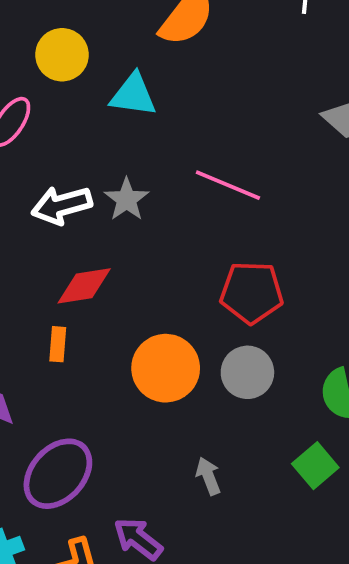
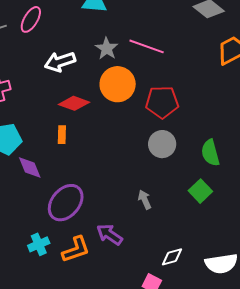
gray star: (127, 199) -> (107, 48), moved
red diamond: (84, 286) -> (74, 103), turned 32
orange circle: (166, 368) -> (118, 84), moved

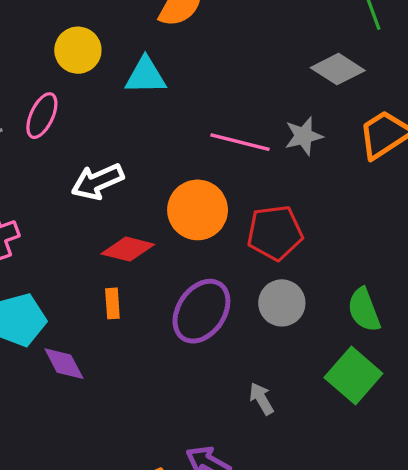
gray star: (107, 48) -> (304, 136), moved, turned 30
green square: (200, 191) -> (353, 376), size x1.4
purple ellipse: (66, 203) -> (201, 311), moved

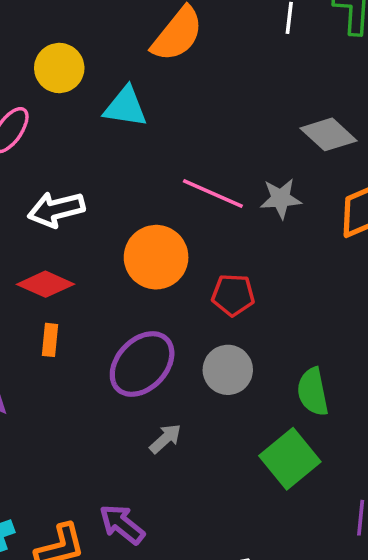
red pentagon: (275, 233) -> (233, 295), size x0.7
red diamond: (128, 249) -> (45, 284), moved
gray arrow: (261, 399) -> (165, 439), moved, turned 68

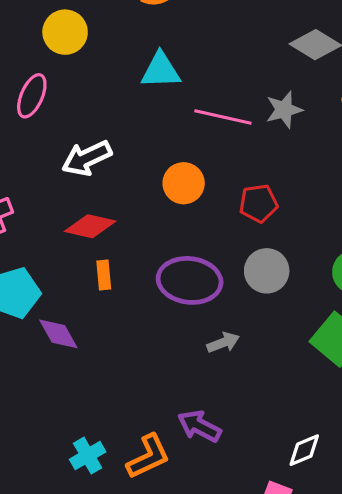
cyan triangle: (125, 107) -> (161, 70), moved
orange circle: (156, 257) -> (184, 183), size x0.7
purple ellipse: (142, 364) -> (190, 280), turned 64
gray arrow: (165, 439) -> (223, 343), turned 32

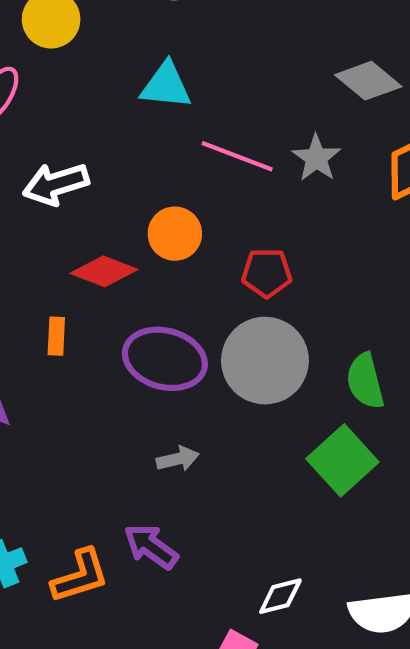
gray star: (284, 110) -> (316, 158), turned -30
red diamond: (90, 226) -> (104, 271), moved
gray circle: (267, 271) -> (265, 361), size x1.5
gray arrow: (223, 343) -> (178, 459), moved

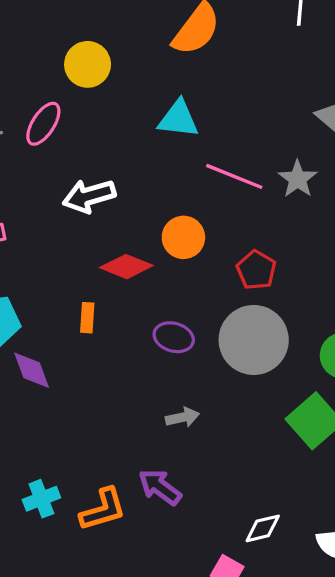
red pentagon: (267, 273) -> (256, 270), turned 30
purple ellipse: (165, 359) -> (174, 337), size x0.6

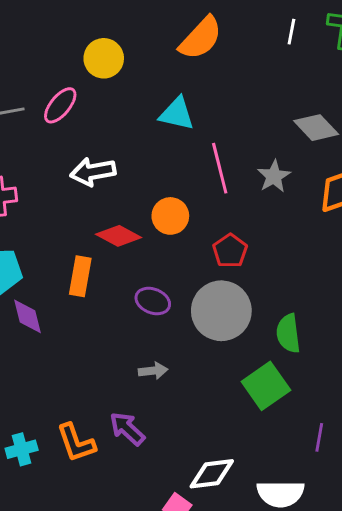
pink line: (234, 176) -> (220, 168), turned 48
orange rectangle: (87, 318) -> (80, 276), size x1.5
cyan cross: (41, 499) -> (22, 449), moved
orange L-shape: (103, 510) -> (76, 443), turned 81
white diamond: (263, 528) -> (212, 474), size x1.4

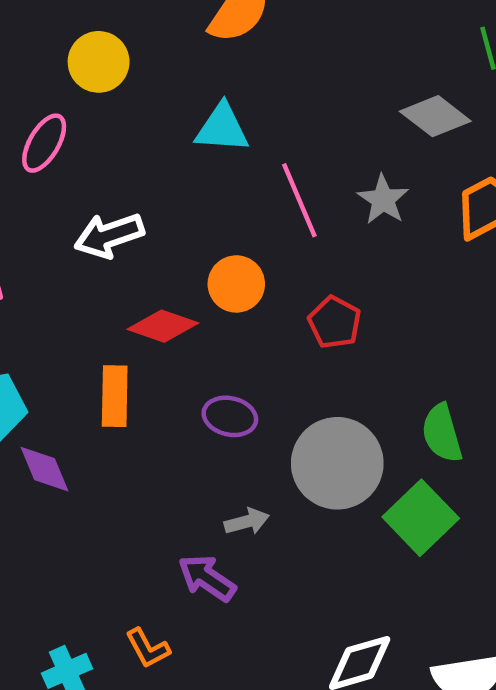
gray circle: (221, 311) -> (337, 463), moved
purple arrow: (127, 429) -> (207, 578), moved
orange L-shape: (76, 443) -> (148, 648), size x0.7

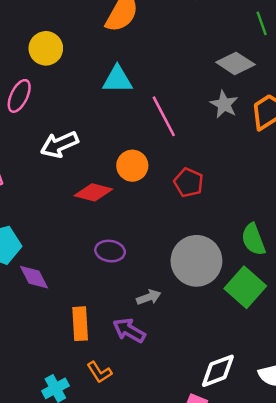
gray star: (383, 200) -> (224, 104), moved
orange rectangle: (115, 396) -> (80, 324), moved
purple ellipse: (230, 416) -> (110, 251), moved

